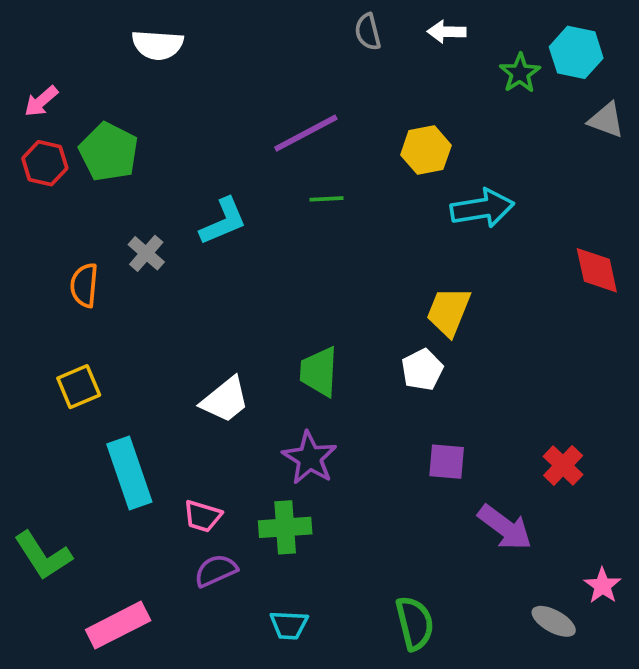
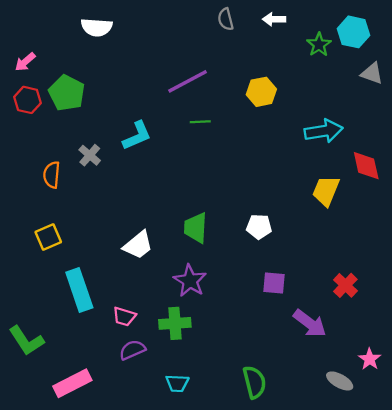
cyan arrow: (482, 208) -> (324, 131), moved
yellow trapezoid: (449, 312) -> (326, 191), moved
white pentagon: (422, 370) -> (259, 227), turned 30

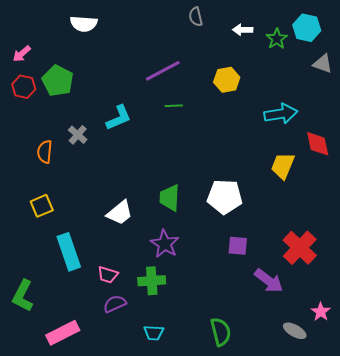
white arrow: (274, 19) -> (243, 30), moved
white pentagon: (259, 227) -> (225, 197), size x1.6
red cross: (345, 285) -> (300, 248), size x1.6
green L-shape: (26, 341) -> (23, 296), turned 60

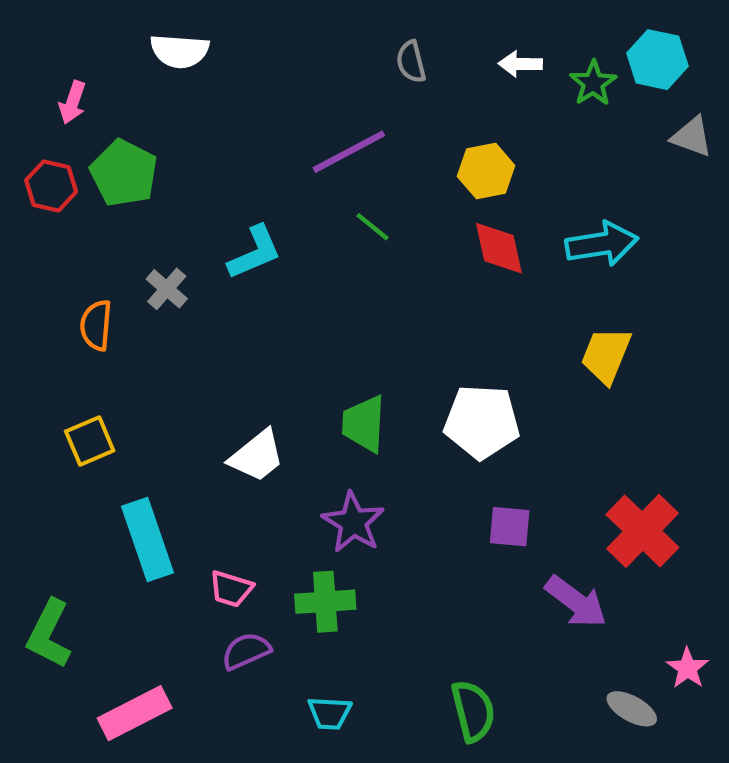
gray semicircle: (196, 17) -> (411, 62), moved
pink arrow: (22, 54) -> (72, 102), moved, turned -30
green line: (174, 106) -> (372, 227), turned 42
red diamond: (318, 144) -> (499, 248), moved

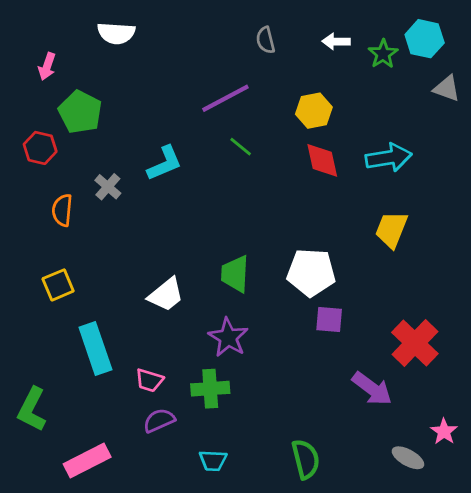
red hexagon: (51, 186) -> (40, 148), moved
purple square: (510, 527) -> (329, 319), moved

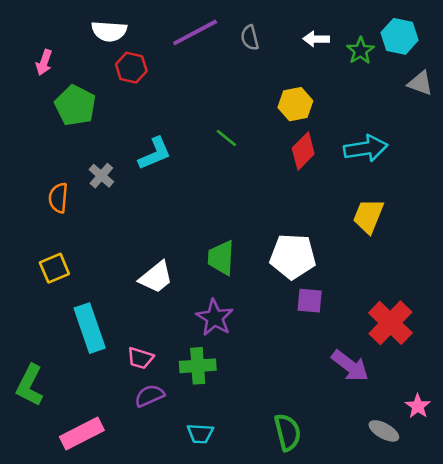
purple line: (225, 98) -> (195, 32), moved
red hexagon: (40, 148) -> (131, 68), moved
red diamond: (322, 160) -> (303, 151), turned 57

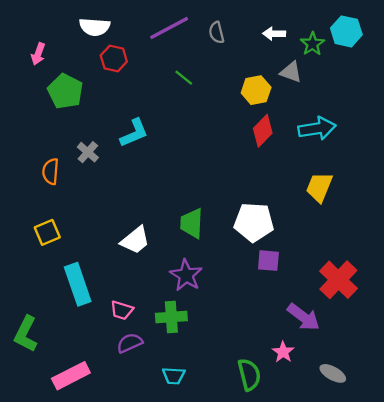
gray triangle: (420, 83) -> (291, 72), moved
green line: (226, 138) -> (184, 78), moved
pink star: (418, 406) -> (283, 352), moved

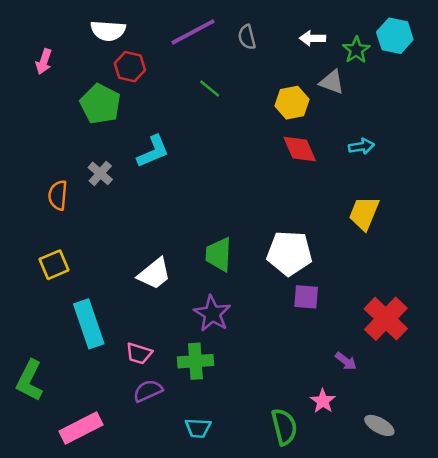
green pentagon: (65, 91) -> (100, 104), moved
cyan arrow: (317, 128) -> (361, 146), size x0.6
red diamond: (263, 131) -> (300, 149), turned -68
purple arrow: (303, 317) -> (346, 361), size x0.6

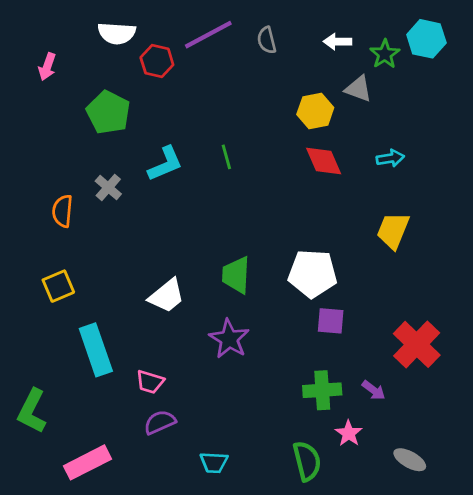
red hexagon: (130, 67) -> (157, 61), moved
green line: (210, 88) -> (226, 157), moved, turned 35
green cross: (195, 361) -> (322, 390), moved

